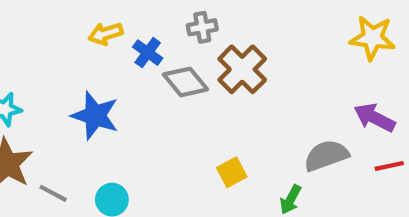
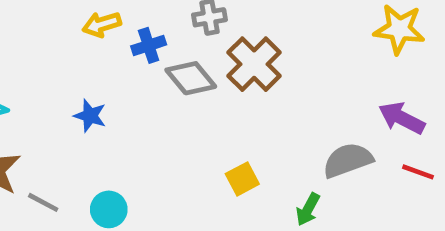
blue cross: (148, 53) -> (149, 45), turned 36
blue star: (95, 116) -> (90, 116), size x0.6
red line: (389, 166) -> (418, 172), turned 32

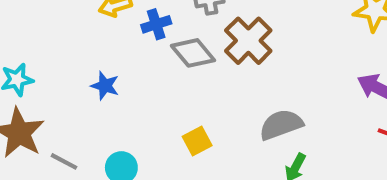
gray semicircle: (348, 160) -> (281, 125), moved
yellow square: (242, 179) -> (197, 141), moved

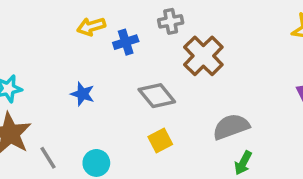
gray diamond: (193, 53) -> (157, 96), moved
gray line: (64, 161) -> (48, 158), turned 30

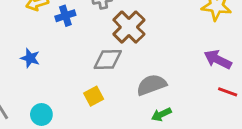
gray diamond: (157, 96) -> (108, 59), moved, turned -52
green arrow: (243, 163) -> (161, 114), turned 36

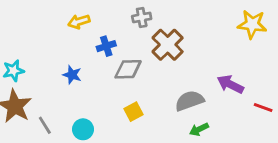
blue cross: (65, 16) -> (106, 46), moved
gray diamond: (108, 59) -> (128, 69), moved
purple arrow: (218, 59) -> (230, 84), moved

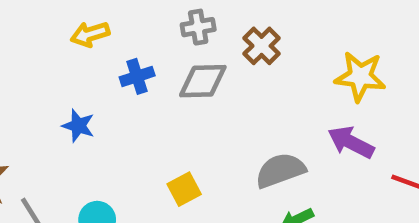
yellow star: (252, 24) -> (360, 76), moved
brown cross: (168, 45) -> (262, 46), moved, size x0.7
gray diamond: (128, 69) -> (203, 81), moved

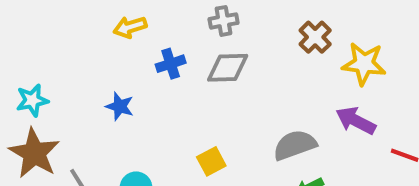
brown cross: (262, 46) -> (315, 37), moved

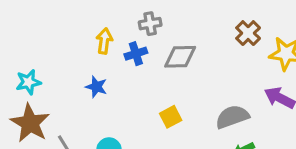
gray cross: (224, 21) -> (150, 24), moved
yellow arrow: (130, 27) -> (104, 41), moved, turned 115
yellow square: (211, 161) -> (171, 117), moved

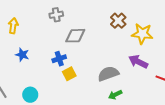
yellow arrow: (104, 41) -> (13, 26), moved
blue cross: (136, 54) -> (59, 59), moved

